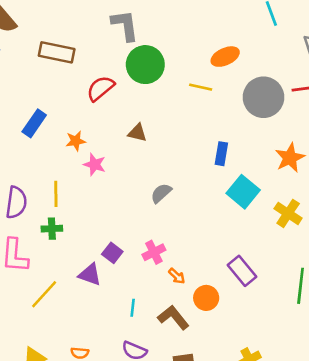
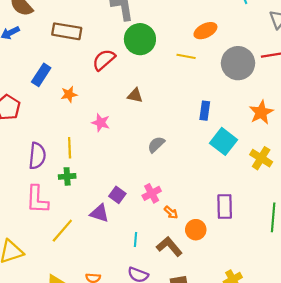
blue rectangle: (34, 123) -> (41, 75), moved
orange star: (76, 141) -> (69, 94), moved
purple rectangle: (242, 271) -> (225, 207), turned 40

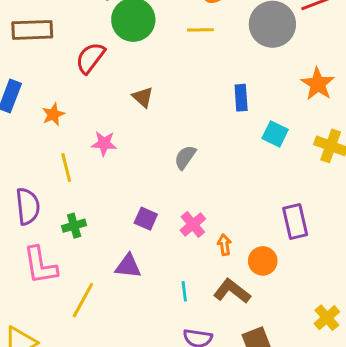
brown triangle: (135, 95) -> (143, 97), turned 42
cyan square: (224, 141) -> (275, 134), size x0.7
yellow line: (70, 148) -> (66, 167), moved
purple square: (117, 195) -> (146, 219), moved
orange arrow: (171, 212) -> (224, 245), turned -128

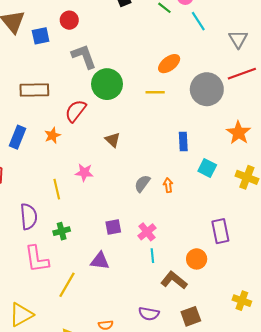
orange star: (53, 114) -> (52, 135), moved
purple square: (146, 219) -> (113, 227), turned -35
orange arrow: (224, 245) -> (168, 185), moved
cyan line: (184, 291) -> (152, 256), moved
yellow cross: (327, 318) -> (242, 301), turned -30

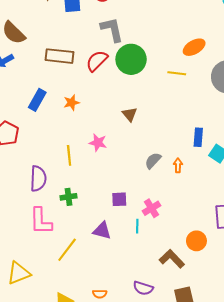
red semicircle: (76, 111) -> (97, 61), moved
blue rectangle: (183, 142) -> (198, 137), moved
cyan line: (152, 256) -> (137, 226), moved

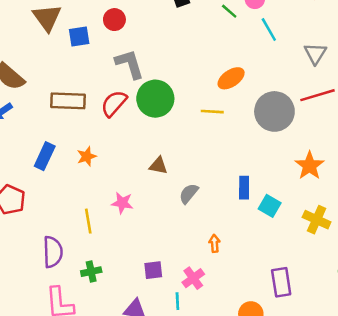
brown triangle: (130, 114) -> (158, 166), turned -35
gray semicircle: (153, 161) -> (189, 194), moved
orange arrow: (178, 165) -> (214, 243), moved

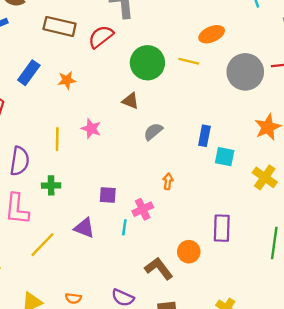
green circle: (155, 99) -> (147, 63), moved
cyan square: (270, 206) -> (225, 157), turned -30

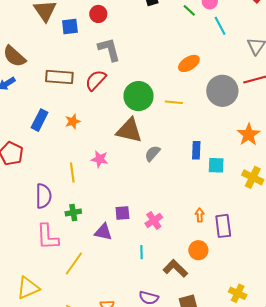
yellow line: (189, 61) -> (174, 102), moved
brown triangle: (131, 101) -> (129, 131), size x1.8
orange arrow: (168, 181) -> (200, 215), moved
cyan line: (124, 227) -> (141, 252), moved
purple triangle: (84, 228) -> (103, 232), moved

